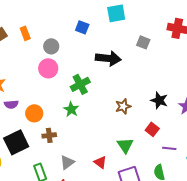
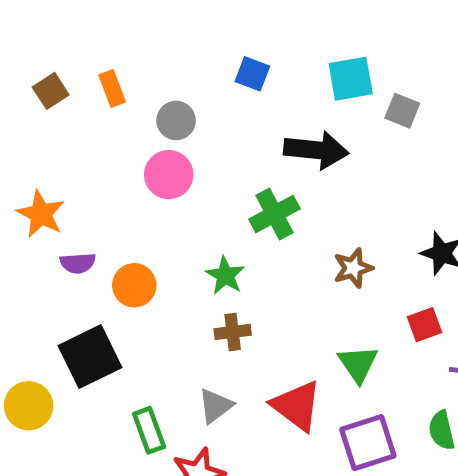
cyan square: (116, 13) -> (351, 79), moved
green cross: (80, 84) -> (274, 214), moved
red square: (152, 129) -> (424, 325), turned 32
brown cross: (49, 135) -> (233, 332), moved
red triangle: (100, 162) -> (297, 406), size x1.6

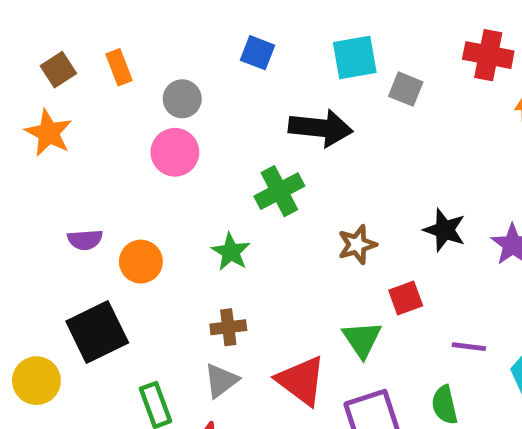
orange star: (41, 214) -> (49, 133), moved
red square: (424, 325) -> (406, 298), moved
brown cross: (233, 332) -> (228, 327), moved

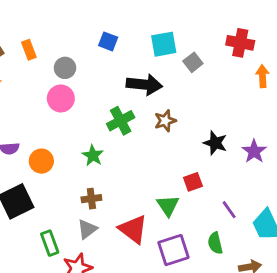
gray square: (406, 89) -> (193, 62), turned 30
brown star: (357, 245) -> (165, 121), moved
purple line: (469, 347) -> (229, 210), turned 48

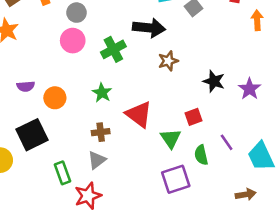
green cross: (121, 121) -> (113, 49), moved
red triangle: (133, 229) -> (139, 114), moved
green semicircle: (215, 243) -> (201, 155), moved

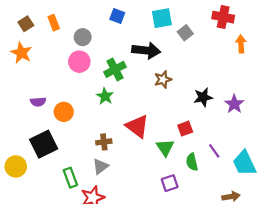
black star: (214, 81) -> (203, 97), turned -30
green star: (102, 93) -> (105, 96), moved
purple square: (176, 179) -> (170, 183), size x0.7

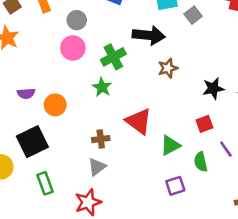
red square: (185, 129) -> (204, 124), moved
green triangle: (165, 147) -> (170, 145), turned 36
green rectangle: (70, 178) -> (45, 183), moved

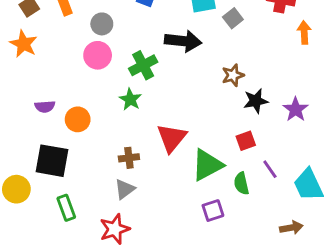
brown star: (168, 68) -> (233, 75), moved
red triangle: (139, 121) -> (172, 138), turned 32
black square: (32, 142) -> (52, 161), turned 36
green triangle: (170, 145) -> (207, 165), size x1.4

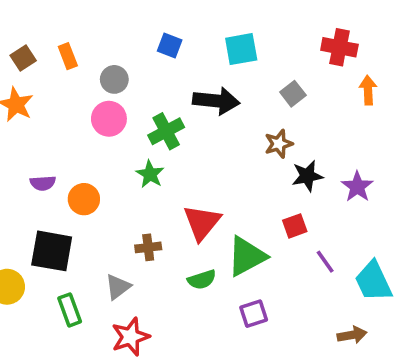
gray square: (233, 18) -> (293, 94), moved
green semicircle: (241, 183) -> (202, 280), moved, turned -95
gray triangle: (125, 189) -> (118, 287), moved

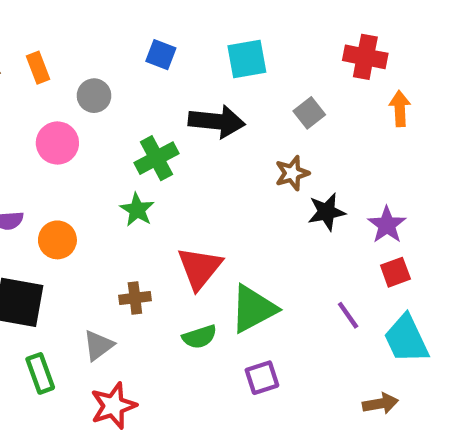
pink circle: (109, 119) -> (57, 143), moved
red square: (295, 226) -> (395, 272), moved

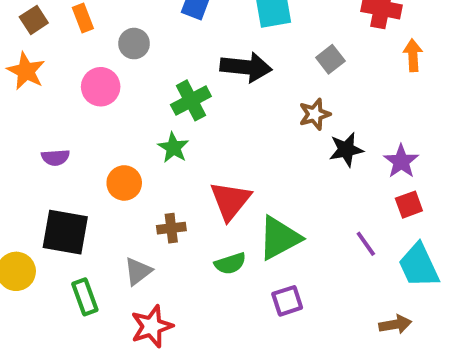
orange circle: (57, 240) -> (124, 183), moved

